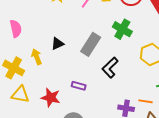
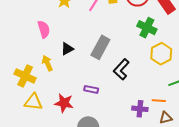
pink semicircle: (16, 29) -> (44, 29), moved
green cross: (122, 29) -> (147, 28), moved

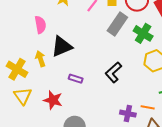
gray rectangle: (100, 47) -> (117, 24), moved
black triangle: (67, 49) -> (62, 46), size x1.6
purple rectangle: (91, 89) -> (76, 79), moved
yellow triangle: (33, 102) -> (23, 96), turned 42

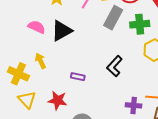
pink semicircle: (40, 25) -> (37, 27), turned -48
green cross: (143, 33) -> (140, 24), turned -30
black triangle: (62, 46) -> (62, 31), moved

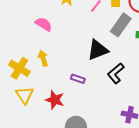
black triangle: (62, 31) -> (98, 50), moved

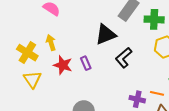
purple rectangle: (78, 79) -> (86, 63), turned 48
red star: (55, 100) -> (63, 65), moved

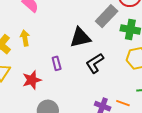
red star: (63, 65) -> (32, 80), moved, turned 30

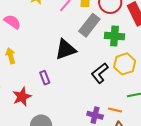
black L-shape: (95, 63) -> (100, 73), moved

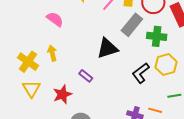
purple rectangle: (45, 78) -> (86, 76), turned -32

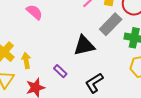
yellow arrow: (52, 53) -> (26, 60), moved
black L-shape: (141, 73) -> (94, 83), moved

